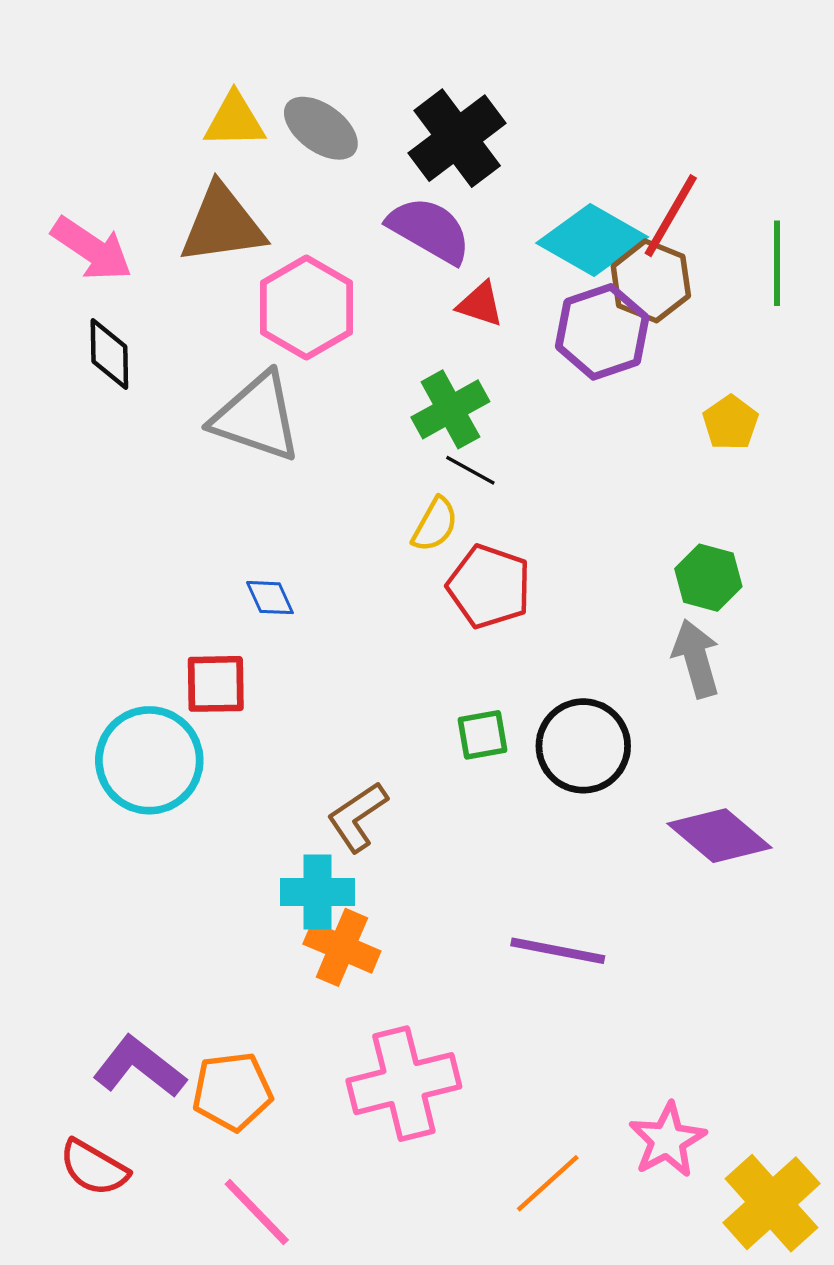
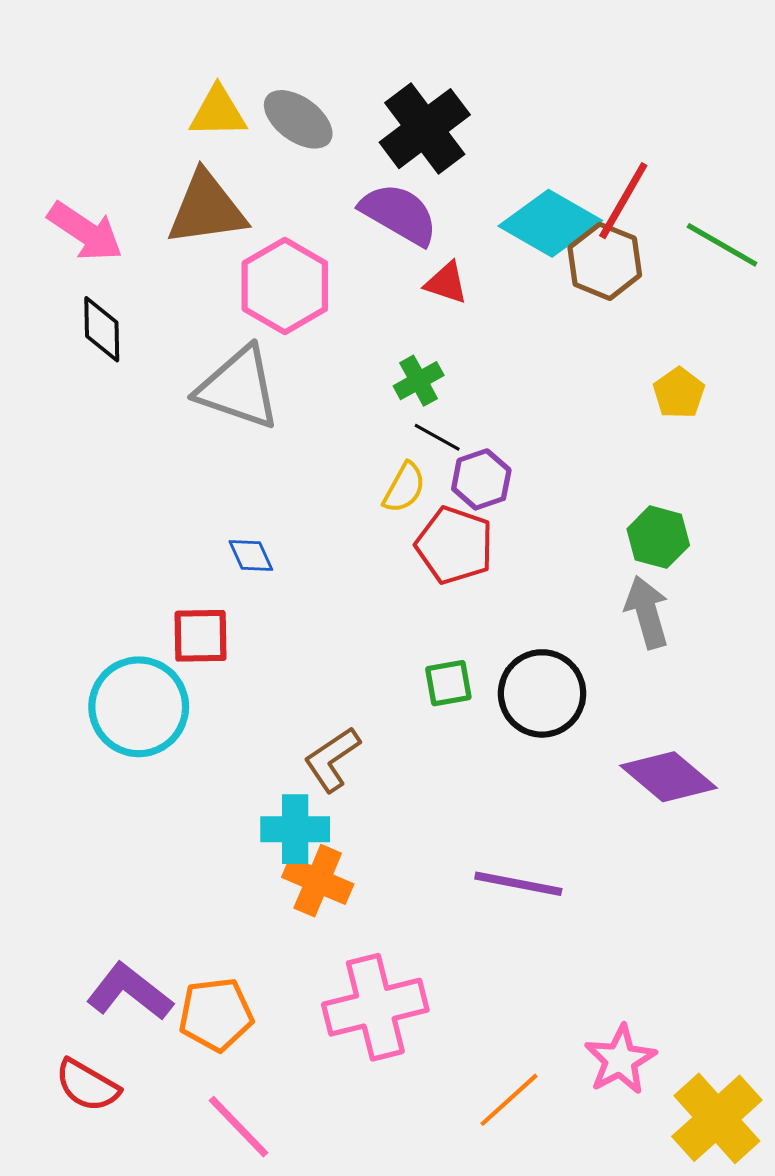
green line: (777, 263) -> (722, 245), turned -60
purple hexagon: (602, 332) -> (481, 479), moved, size x0.7
green cross: (450, 409) -> (419, 381), size x0.7

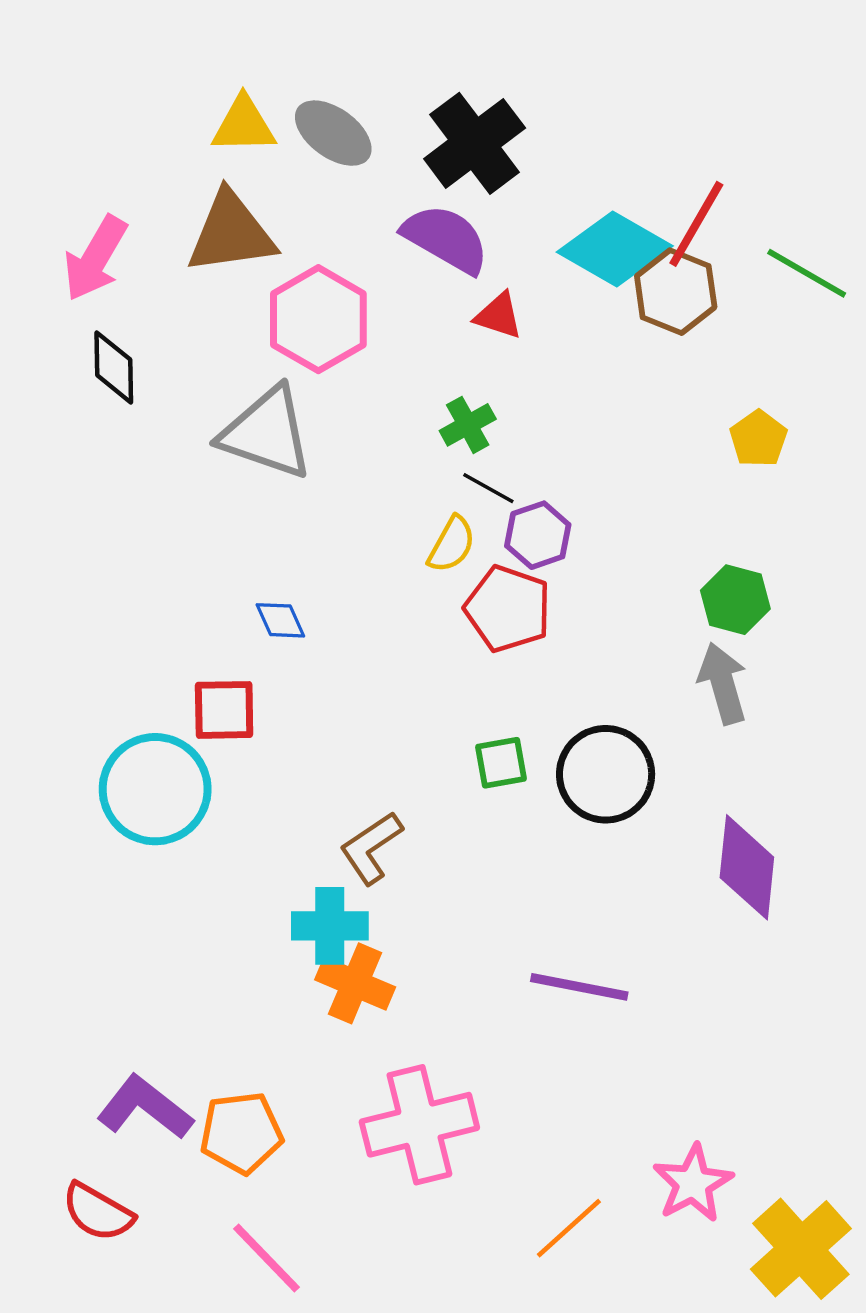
pink arrow: (85, 231) -> (95, 258), turned 86
purple diamond: (669, 777) -> (747, 867), turned 56

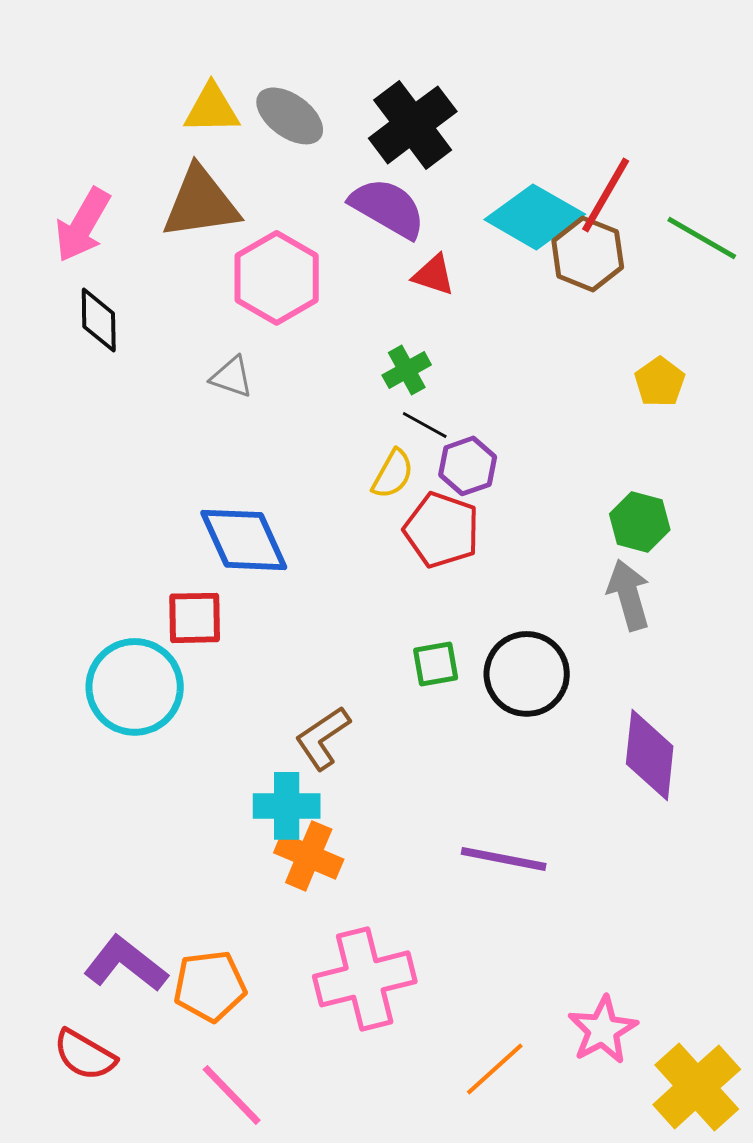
gray triangle: (267, 433) -> (232, 377), size x0.5
blue diamond: (280, 620) -> (244, 540), size x2.0

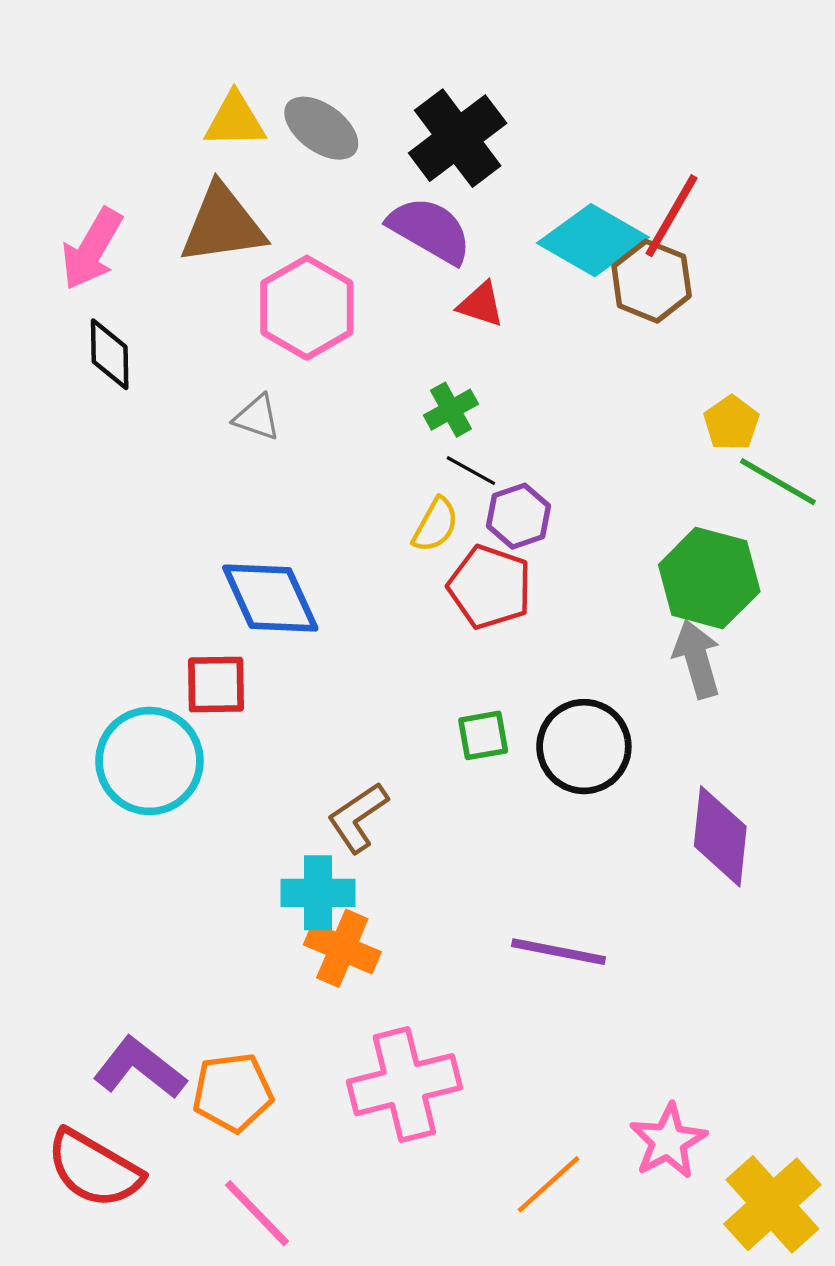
green line: (702, 238) -> (778, 482), moved
green hexagon: (640, 522) -> (709, 578), size x1.5
red semicircle: (85, 1055) -> (94, 1169), size x1.4

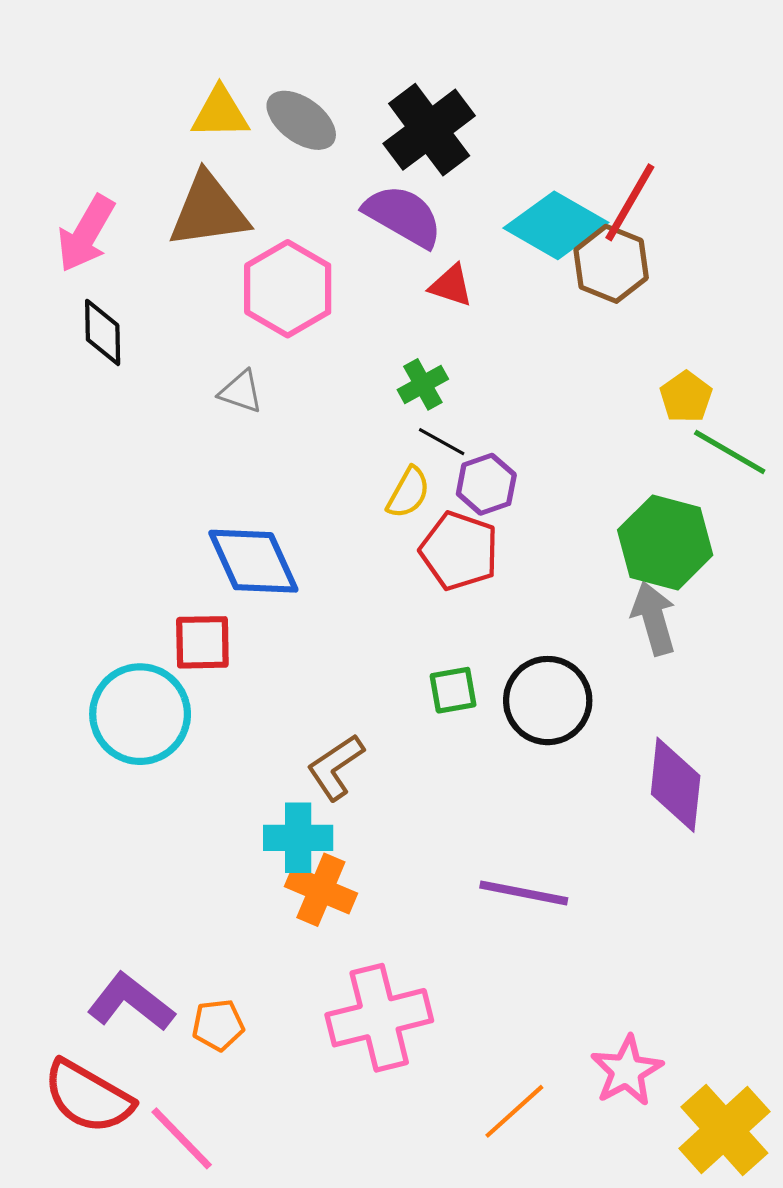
orange pentagon: (233, 1092) -> (218, 1025), size x0.7
pink line: (257, 1213) -> (182, 1138), moved

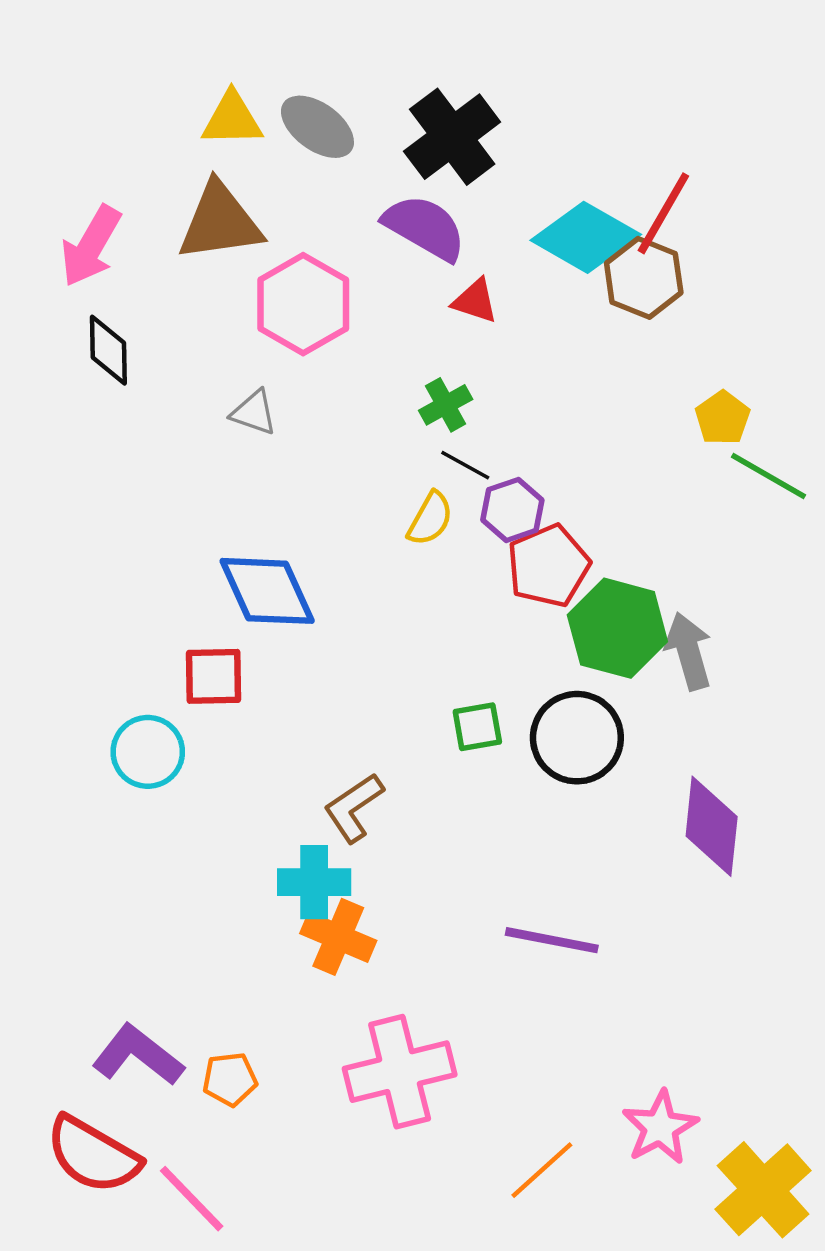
green hexagon: (665, 542) -> (617, 628), moved
red pentagon: (459, 551) -> (548, 566), moved, turned 30
cyan circle: (140, 714) -> (148, 752), size x0.7

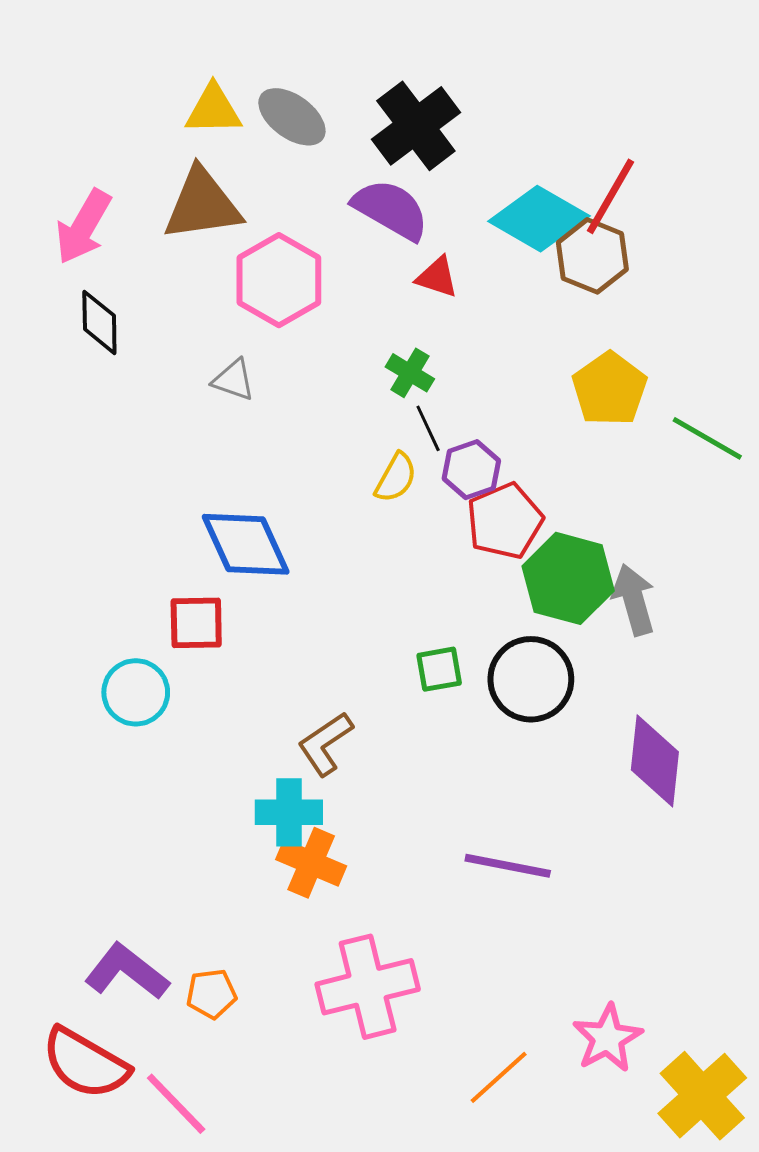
green cross: (446, 405) -> (410, 373), turned -30
yellow pentagon: (723, 418) -> (610, 389), moved, size x1.5
black line: (465, 465) -> (428, 428), turned 36

